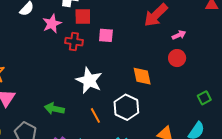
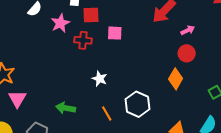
orange diamond: (142, 76) -> (176, 79), moved, turned 45
white star: (89, 80) -> (99, 79), size x0.6

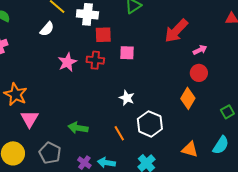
pink star: (60, 23) -> (67, 62), moved
white star: (99, 79) -> (127, 98), moved

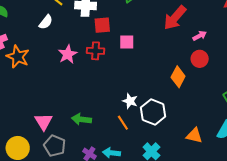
orange star: (16, 94) -> (18, 57), moved
white star: (127, 98) -> (130, 101), moved
orange diamond: (188, 98) -> (178, 77), moved
pink triangle: (30, 119) -> (43, 122), moved

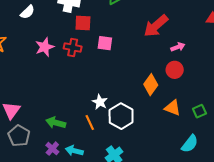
green arrow: (81, 119) -> (56, 123), moved
orange triangle: (194, 136) -> (173, 108), moved

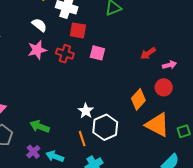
white semicircle: (27, 12) -> (39, 25), moved, turned -105
red arrow: (156, 26) -> (148, 53), moved, size x0.6
orange triangle: (173, 108) -> (157, 125), size x1.5
orange line: (90, 122) -> (82, 139), moved

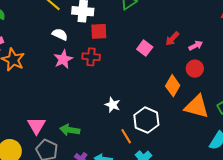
pink square: (97, 53) -> (145, 48), moved, turned 35
white star: (86, 111) -> (113, 105), moved
green arrow: (40, 126) -> (70, 130), moved

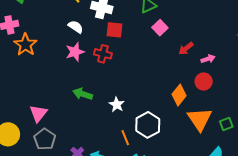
pink square: (145, 48) -> (160, 28), moved
orange triangle: (197, 107) -> (200, 119), turned 32
green arrow: (70, 130) -> (83, 94), moved

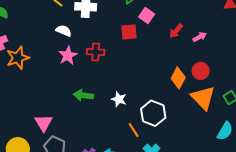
red square: (115, 30) -> (129, 32), moved
orange star: (25, 45) -> (18, 58), turned 30
red circle: (204, 81) -> (201, 71), moved

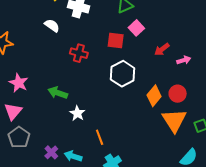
pink star: (68, 55) -> (19, 83), moved, turned -30
white star: (119, 99) -> (77, 113), moved
white hexagon: (153, 113) -> (123, 74), moved

